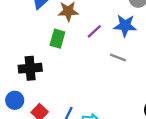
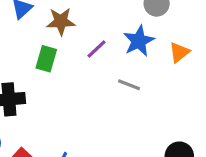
blue star: (125, 26) -> (139, 41), turned -30

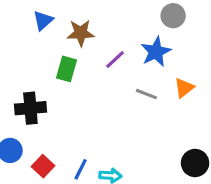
orange triangle: (179, 52) -> (184, 88), moved

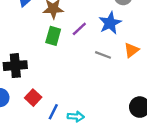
green rectangle: (67, 69) -> (53, 36), moved
red square: (43, 166) -> (33, 98), moved

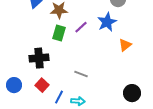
gray line: (103, 55) -> (81, 74), moved
black cross: (15, 66) -> (39, 58), moved

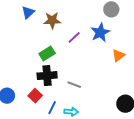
green rectangle: (59, 33) -> (47, 54), moved, turned 42
black cross: (39, 58) -> (47, 76), moved

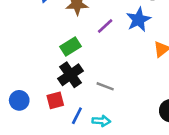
black cross: (47, 76) -> (71, 75), turned -30
red square: (35, 96) -> (55, 100), turned 32

